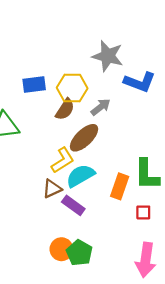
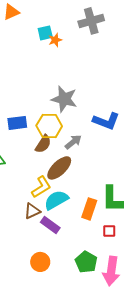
gray star: (108, 56) -> (64, 99), moved
green pentagon: (79, 253) -> (86, 262), moved

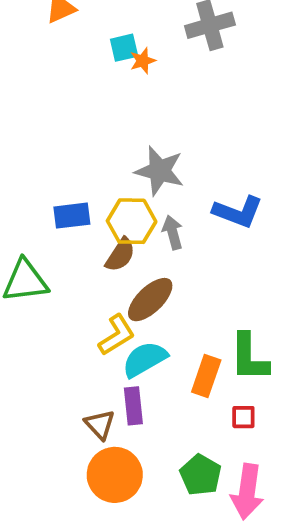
gray arrow: (73, 142) -> (173, 232), moved, turned -66
brown triangle: (32, 211) -> (100, 425), moved, turned -48
purple rectangle: (50, 225) -> (133, 406), turned 48
orange circle: (40, 262) -> (115, 475), size x1.5

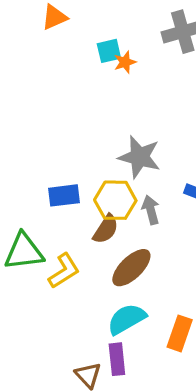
yellow L-shape: (117, 335) -> (64, 271), moved

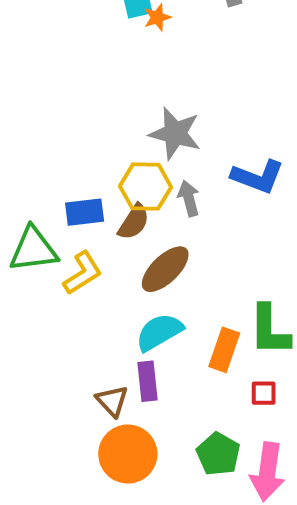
blue rectangle: (64, 195) -> (85, 212), moved

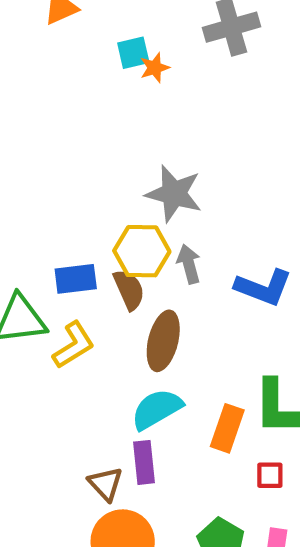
blue L-shape: (258, 177) -> (263, 287), moved
brown semicircle: (134, 222) -> (129, 290), turned -57
brown ellipse: (165, 269) -> (163, 341), turned -32

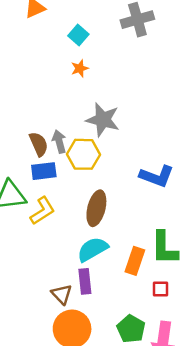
cyan square: (133, 53) -> (78, 35), turned -36
orange star: (155, 68) -> (80, 68), moved
gray arrow: (189, 264) -> (59, 142), moved
brown semicircle: (129, 290) -> (39, 144), moved

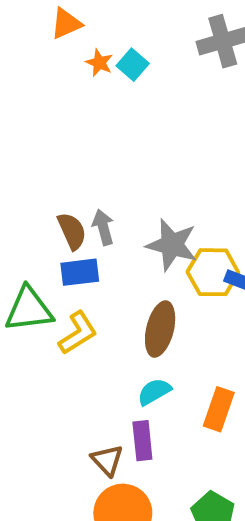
orange star: (80, 68) -> (99, 63), moved, turned -30
gray star: (103, 120) -> (172, 245), moved
yellow hexagon: (84, 154) -> (213, 272), moved
cyan semicircle: (93, 249) -> (154, 392), size x0.7

